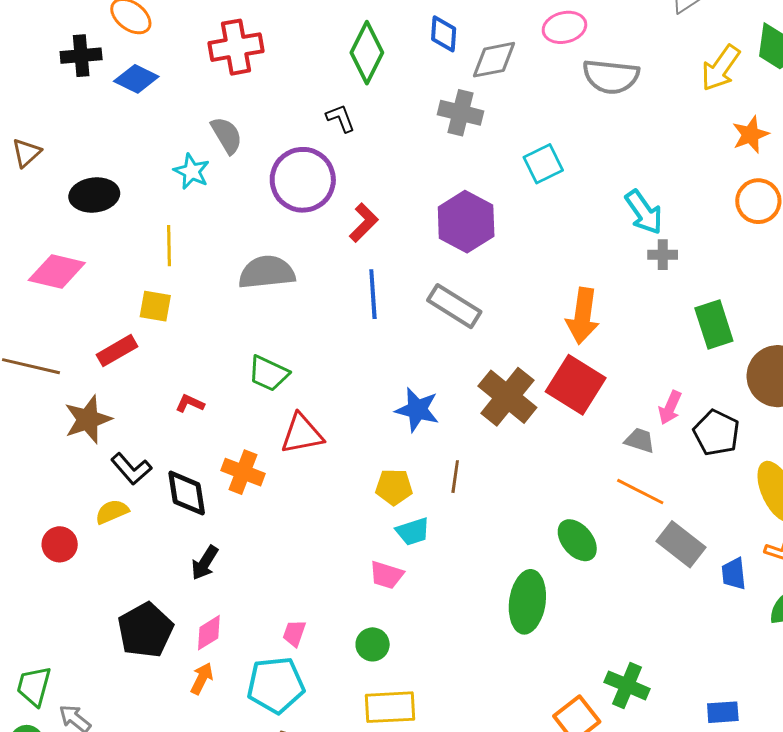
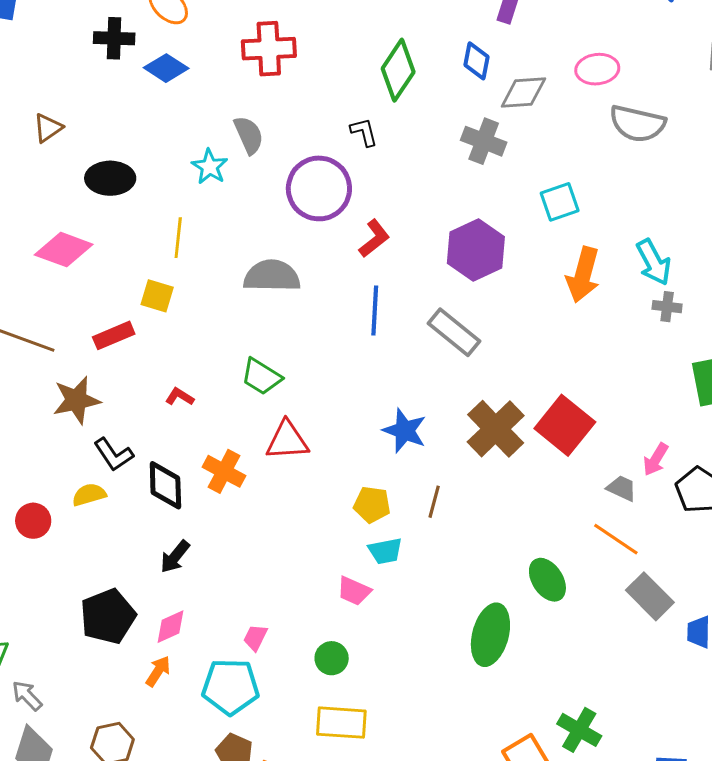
orange arrow: (583, 316) -> (583, 275), moved

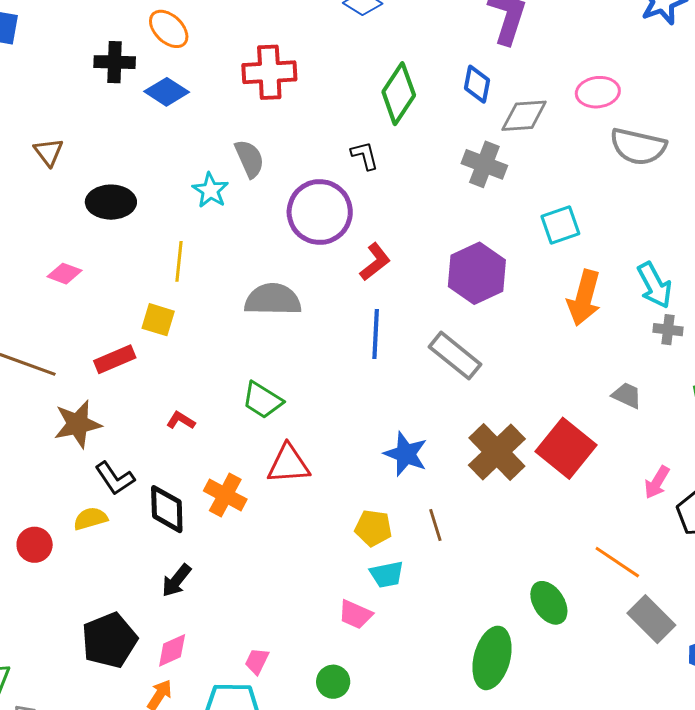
brown triangle: (48, 128) -> (49, 152), turned -32
pink diamond: (64, 250) -> (65, 274), size x0.6
gray trapezoid: (622, 488) -> (627, 395), moved
brown line: (434, 502) -> (435, 525), turned -32

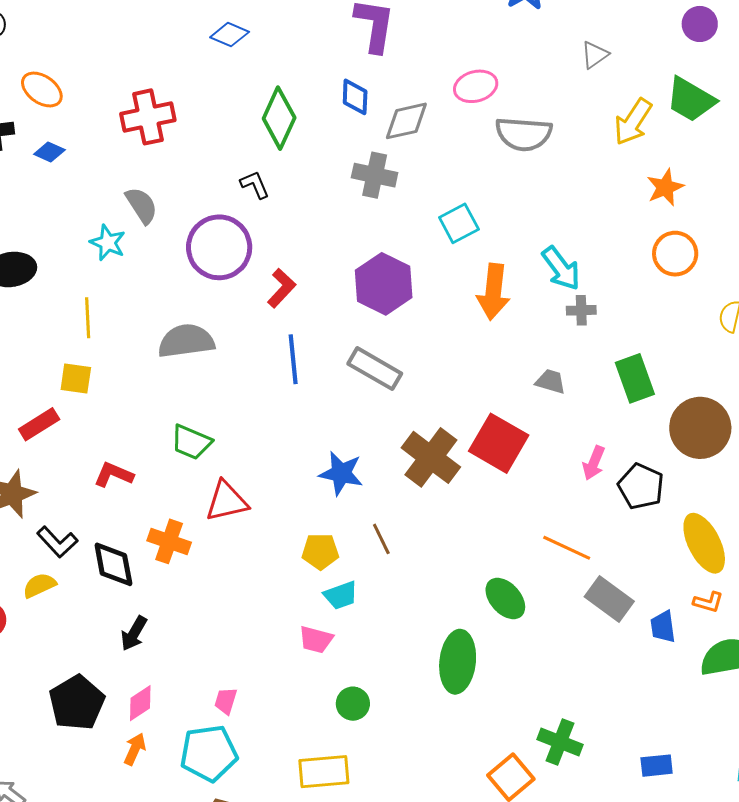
blue diamond: (167, 92) -> (49, 152), size x0.7
red L-shape: (181, 421) -> (114, 475), size x1.4
green circle: (333, 682) -> (353, 704), moved

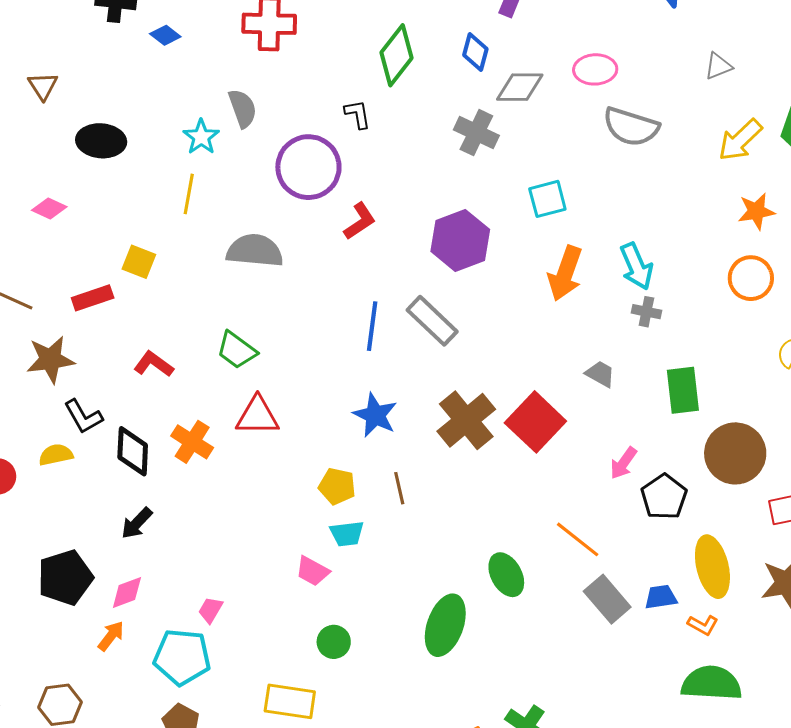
yellow line: (88, 318) -> (189, 194), moved
blue line: (293, 359) -> (372, 326), moved
blue trapezoid: (663, 627) -> (661, 597), moved, turned 76

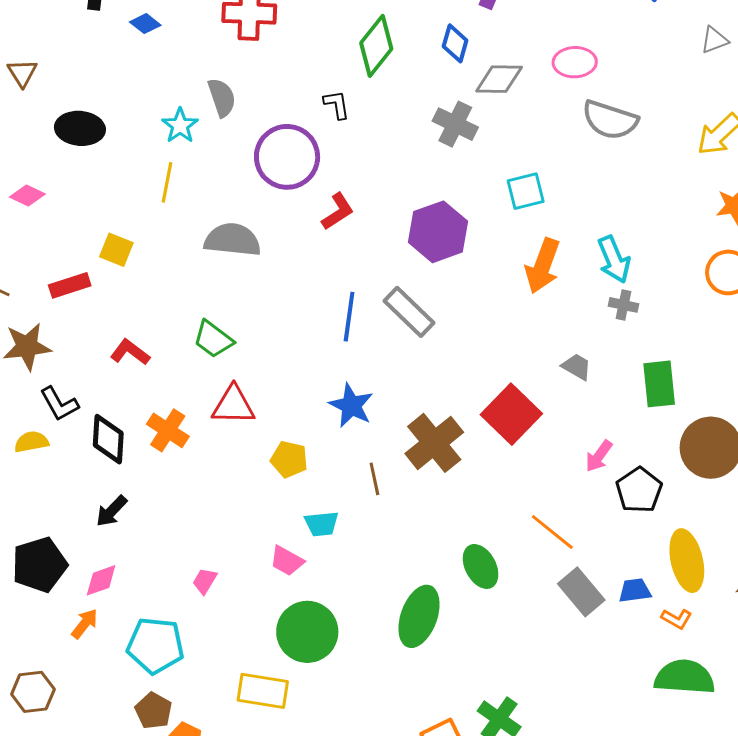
gray triangle: (718, 66) -> (714, 40), moved
brown cross: (466, 420) -> (434, 443), moved
yellow pentagon: (337, 486) -> (289, 459), moved
pink trapezoid: (211, 610) -> (205, 581), moved
green circle: (334, 642) -> (307, 632), size x1.8

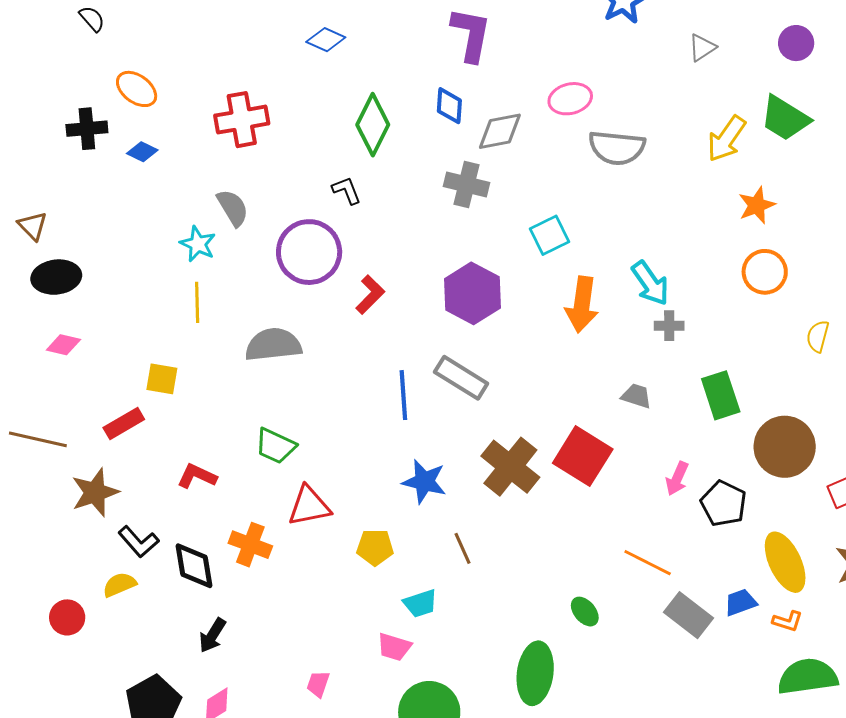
black ellipse: (80, 128) -> (56, 277), moved
brown cross: (434, 443) -> (510, 467), moved
green ellipse: (481, 566) -> (585, 612), size x0.7

